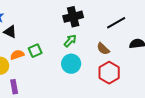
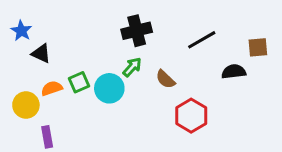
brown semicircle: (103, 49) -> (165, 79), moved
cyan circle: (71, 64) -> (109, 88), moved

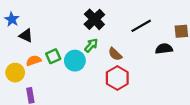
black cross: (137, 31) -> (94, 19), turned -30
red hexagon: (191, 116) -> (117, 78), moved

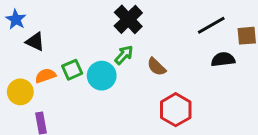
black line: (141, 26) -> (211, 25), moved
red hexagon: (117, 78) -> (176, 110), moved

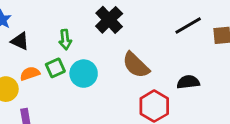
green arrow: (124, 55) -> (65, 40), moved, turned 132
black semicircle: (223, 59) -> (188, 82), moved
brown semicircle: (156, 67) -> (136, 65), size x1.5

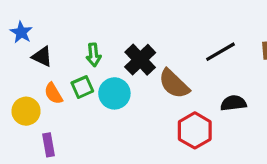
black cross: (109, 20) -> (140, 60), moved
black line: (188, 25) -> (221, 52), moved
orange semicircle: (30, 74) -> (53, 93), turned -102

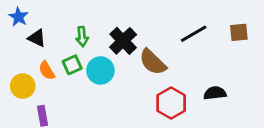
black semicircle: (233, 103) -> (215, 93), moved

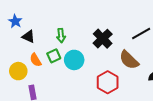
black cross: (123, 41) -> (103, 39), moved
brown semicircle: (153, 62) -> (129, 60), moved
red hexagon: (171, 103) -> (108, 82), moved

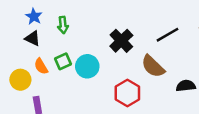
blue star: (15, 21) -> (34, 16), moved
green arrow: (61, 36) -> (63, 25), moved

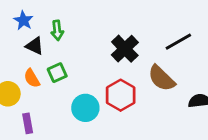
black triangle: (33, 38) -> (35, 46), moved
cyan circle: (87, 66) -> (85, 108), moved
red hexagon: (127, 93) -> (121, 95), moved

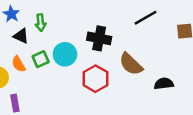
black line: (178, 42) -> (145, 18), moved
black cross: (125, 49) -> (99, 38), turned -35
cyan circle: (85, 108) -> (65, 54), moved

